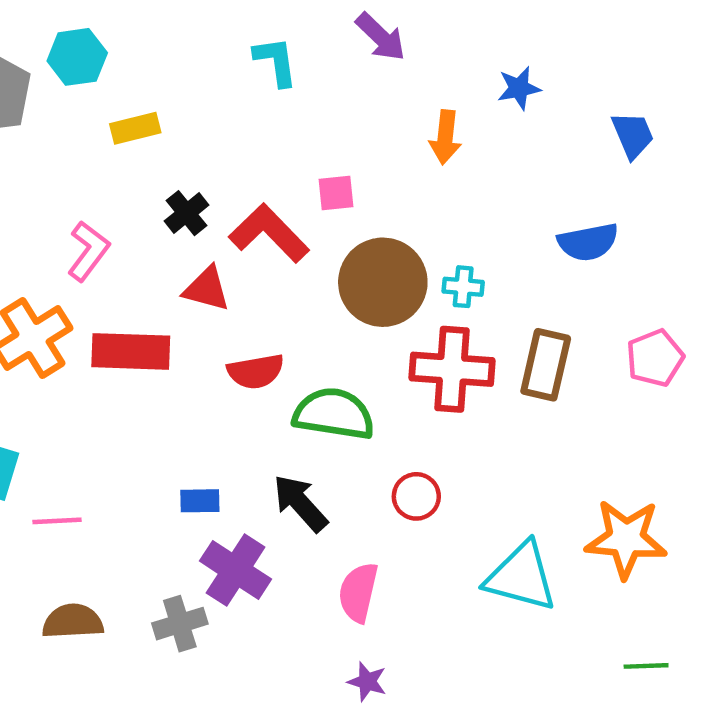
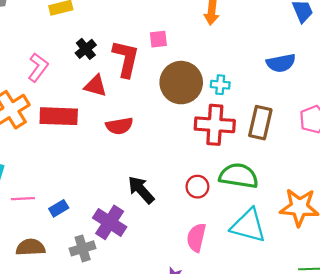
red L-shape: (269, 233) -> (126, 59), turned 57
green semicircle: (334, 414) -> (239, 176), moved
blue rectangle: (200, 501) -> (59, 208), moved, turned -30
pink semicircle: (358, 592) -> (196, 238), moved

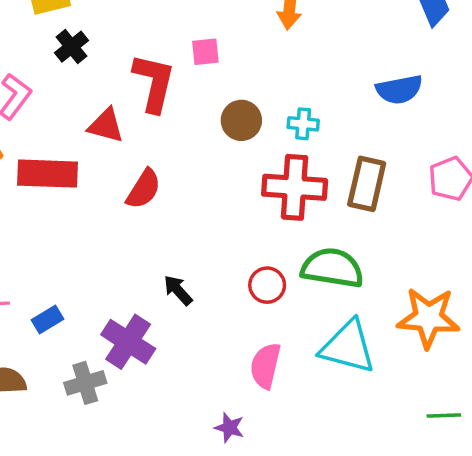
black cross: (86, 49) -> (72, 47), moved
brown circle: (181, 83) -> (241, 120), size x0.6
red semicircle: (119, 126) -> (144, 189), turned -48
black arrow: (141, 190) -> (178, 290), size x0.7

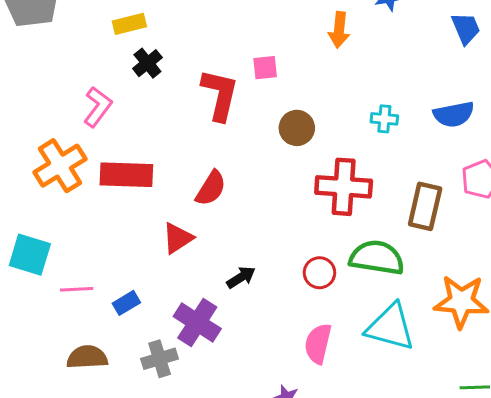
blue semicircle: (399, 89) -> (454, 114), moved
cyan cross: (303, 124) -> (384, 119), moved
red triangle: (106, 126) -> (178, 238), moved, turned -48
brown rectangle: (367, 184) -> (425, 206), moved
black arrow: (178, 290) -> (241, 277), turned 100

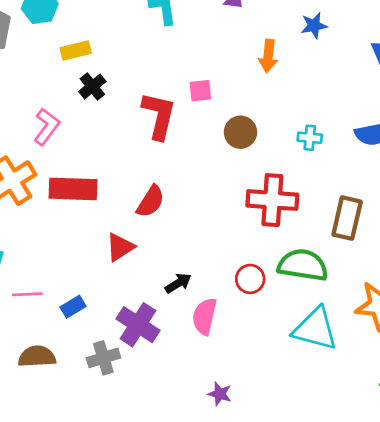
brown circle: (297, 128) -> (240, 132), moved
pink semicircle: (318, 344) -> (204, 316), moved

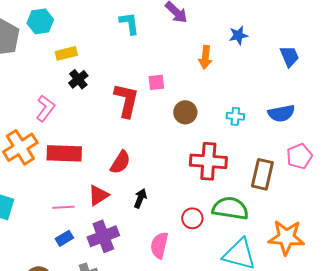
black arrow: (178, 283) -> (140, 198), moved, turned -36
pink line: (27, 294) -> (63, 207), moved
purple cross: (138, 325) -> (103, 236), moved, turned 36

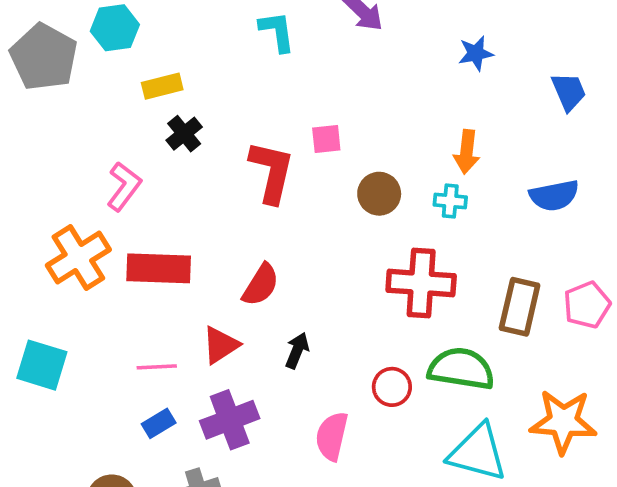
orange arrow: (205, 57) -> (467, 152), moved
cyan cross: (235, 116) -> (450, 201), moved
pink pentagon: (299, 156) -> (587, 305), moved

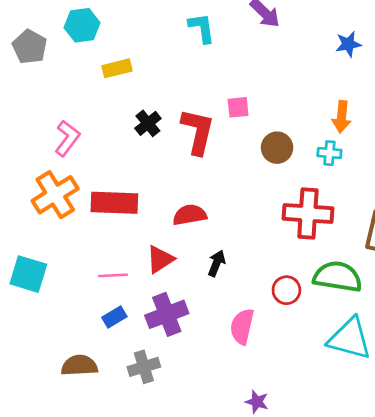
gray pentagon: (44, 57) -> (30, 47), size x0.7
black cross: (184, 134) -> (148, 123), moved
pink L-shape: (124, 186) -> (67, 138), moved
red semicircle: (261, 285) -> (190, 215), turned -132

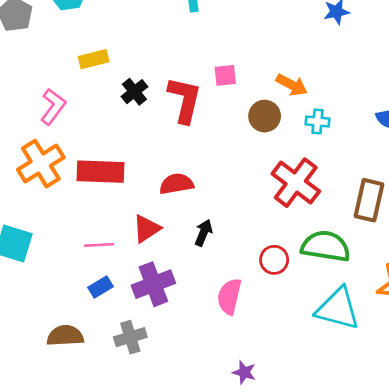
yellow rectangle: (117, 68) -> (94, 59), moved
orange arrow: (342, 117) -> (292, 85), moved, turned -68
red cross: (308, 214) -> (296, 183), turned 33

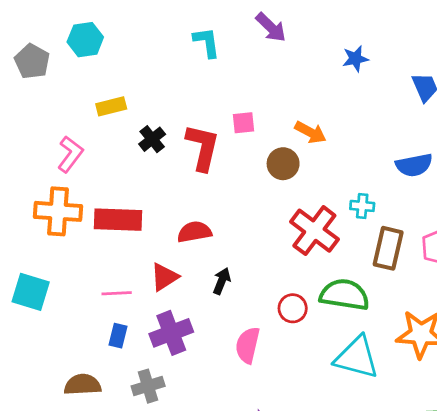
cyan cross: (317, 121) -> (362, 206), moved
orange cross: (41, 164) -> (58, 211), turned 36
blue rectangle: (100, 287) -> (118, 336), turned -45

